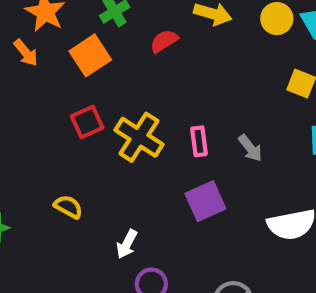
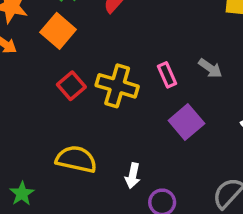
yellow semicircle: (68, 207) -> (76, 159), size x1.6

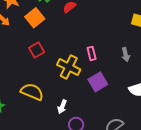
gray arrow: (210, 68) -> (126, 55), moved, turned 32
yellow cross: (117, 86) -> (69, 67), moved

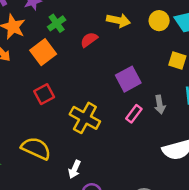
pink rectangle: (92, 53) -> (134, 114), moved, turned 48
purple square: (98, 82) -> (128, 79), moved

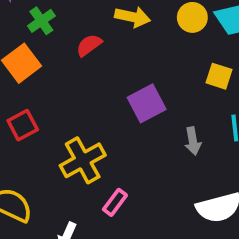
pink rectangle: (134, 114) -> (115, 202), moved
yellow cross: (85, 118) -> (83, 160), turned 32

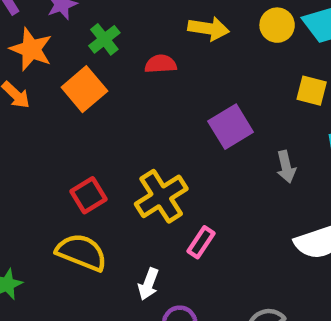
red semicircle: (89, 45) -> (161, 64), turned 36
red square: (23, 125) -> (88, 195), moved

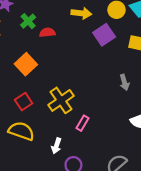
red semicircle: (161, 64) -> (47, 32), moved
orange square: (84, 89) -> (26, 64), moved
purple square: (231, 127) -> (104, 35), moved

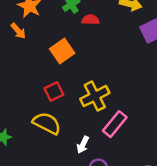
pink rectangle: (82, 123) -> (115, 124), size x1.5

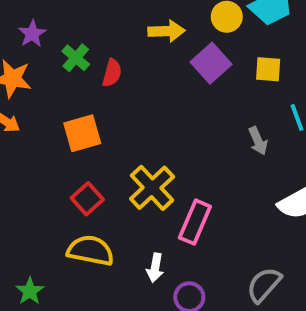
red semicircle: (91, 20) -> (112, 73), turned 119
orange square: (62, 51) -> (82, 133), turned 35

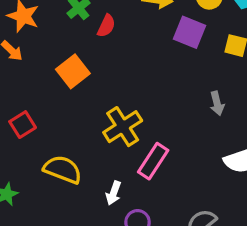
purple square: (211, 63) -> (190, 32), turned -36
orange square: (82, 133) -> (73, 71), turned -32
red square: (87, 199) -> (23, 125), moved

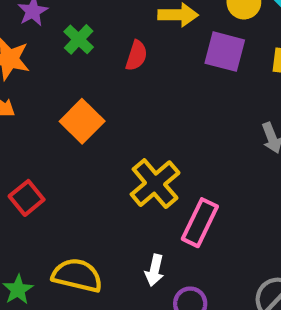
red semicircle: (106, 26) -> (136, 56), moved
yellow semicircle: (63, 169) -> (77, 275), moved

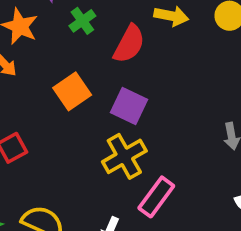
purple square: (225, 52) -> (129, 106), moved
red semicircle: (136, 56) -> (129, 44), size x1.5

